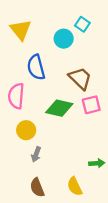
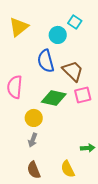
yellow triangle: (21, 30) -> (19, 27), turned 30
blue semicircle: (36, 67) -> (46, 61), moved
yellow circle: (26, 130) -> (34, 118), moved

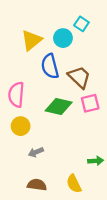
yellow triangle: (19, 27) -> (31, 40), moved
yellow circle: (34, 118) -> (21, 126), moved
gray arrow: (33, 140) -> (36, 152), turned 48
brown semicircle: (34, 170) -> (37, 185), turned 120

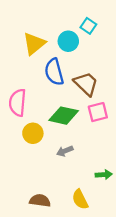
yellow circle: (21, 126) -> (33, 133), moved
gray arrow: (36, 152) -> (65, 151), moved

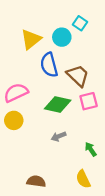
pink semicircle: (18, 103) -> (16, 93), turned 60
yellow circle: (33, 133) -> (14, 120), moved
green arrow: (104, 175) -> (91, 149), moved, turned -120
yellow semicircle: (80, 199) -> (83, 179), moved

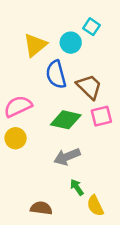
gray arrow: (59, 136) -> (67, 157), size x1.5
green arrow: (91, 149) -> (77, 187), moved

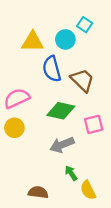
yellow triangle: (35, 45) -> (33, 42), turned 40
pink square: (101, 116) -> (94, 124), moved

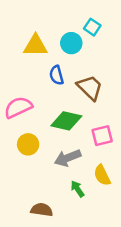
blue semicircle: (52, 69) -> (56, 75), size x0.7
yellow circle: (14, 128) -> (28, 144), moved
yellow semicircle: (88, 190) -> (102, 175), moved

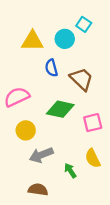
gray arrow: (68, 158) -> (41, 155), moved

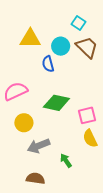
cyan circle: (65, 39) -> (61, 46), moved
brown trapezoid: (81, 79) -> (87, 47), moved
yellow semicircle: (93, 158) -> (90, 138), moved

